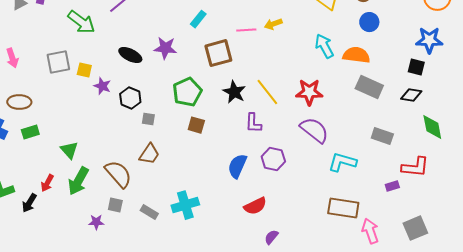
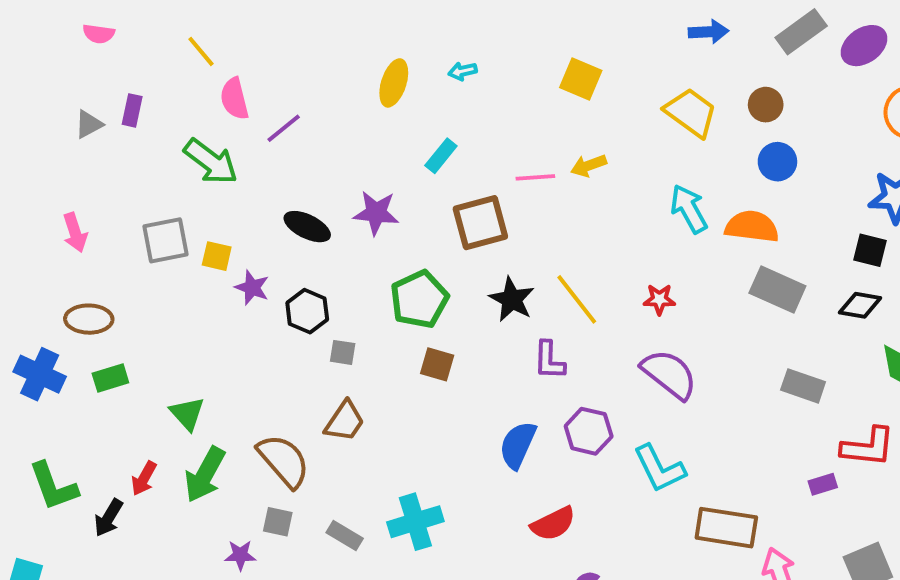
red star: (309, 92) -> (659, 299), size x0.6
cyan L-shape: (342, 162) -> (659, 469), moved, turned -132

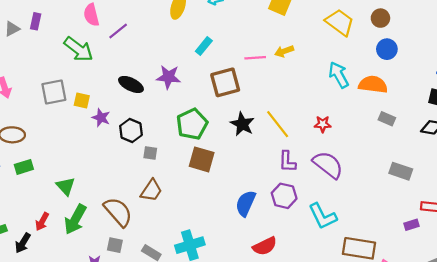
gray rectangle: (777, 290) -> (387, 119), size x0.6
purple L-shape: (549, 360) -> (287, 162), moved
brown square: (437, 364) -> (202, 159), size x1.4

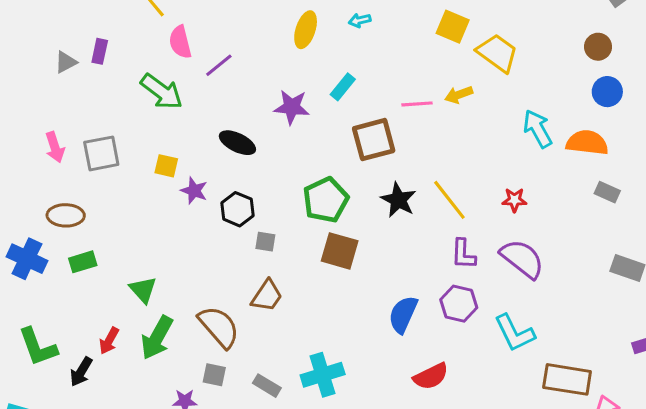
yellow trapezoid: (340, 22) -> (497, 53), moved
purple star: (168, 77) -> (292, 107), moved
gray square: (54, 92) -> (101, 153), moved

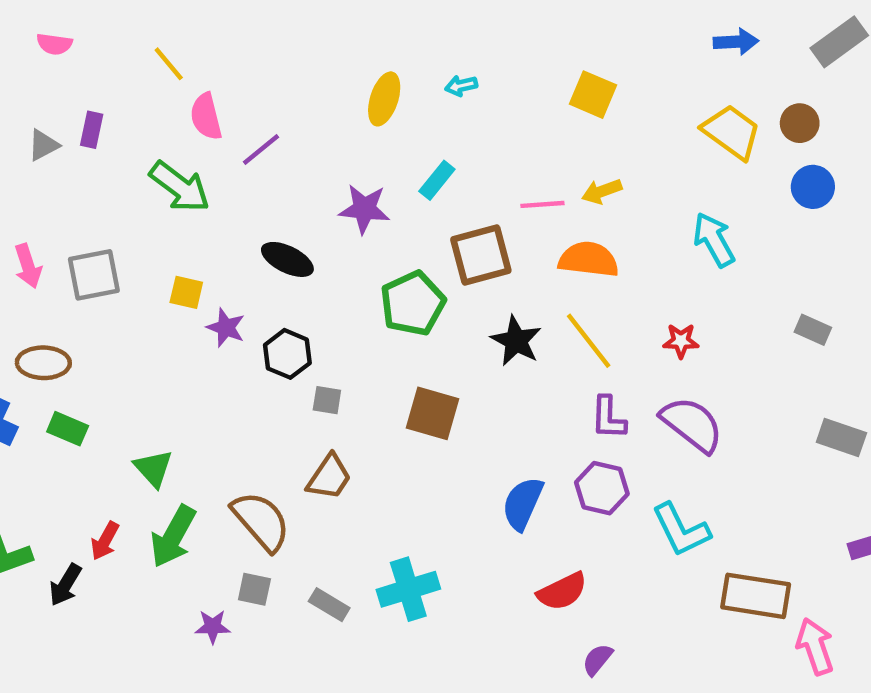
yellow trapezoid: (497, 53) -> (732, 132), moved
orange semicircle: (587, 143) -> (589, 259), moved
green pentagon: (326, 200) -> (413, 303), moved
green rectangle: (83, 262) -> (68, 429), turned 40

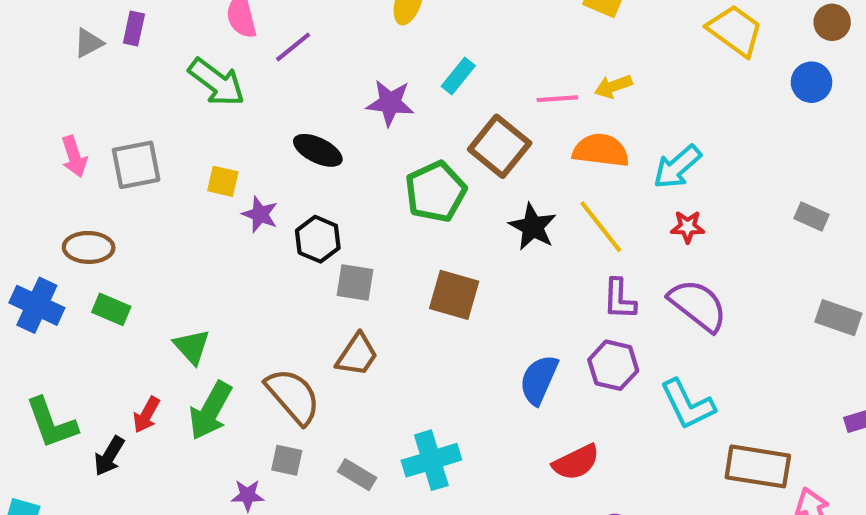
brown circle: (800, 123) -> (832, 22), moved
cyan arrow: (714, 240) -> (677, 167), moved, turned -102
brown square: (481, 255) -> (500, 146), turned -36
gray square: (327, 400) -> (355, 283), size x1.4

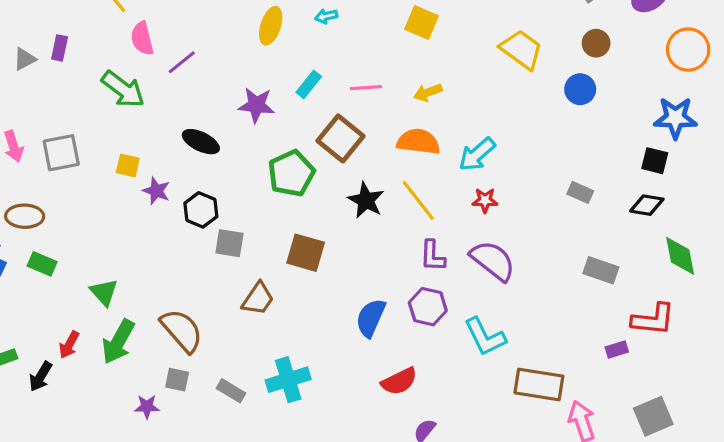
pink line: (557, 99) -> (366, 88), moved
brown trapezoid: (357, 355) -> (258, 299), moved

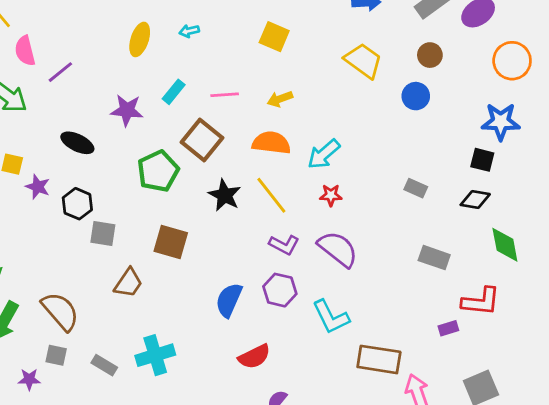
purple L-shape: (433, 256) -> (284, 245), turned -64

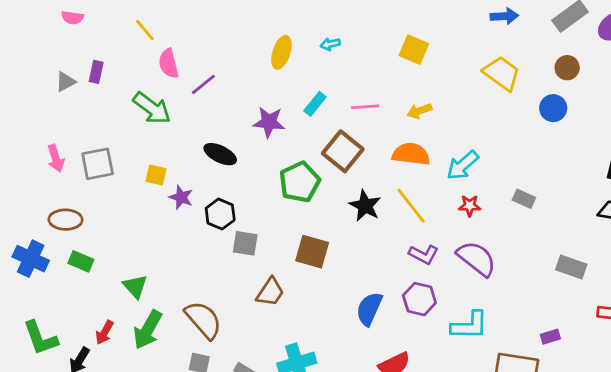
gray rectangle: (416, 188) -> (524, 199), moved
cyan L-shape: (331, 317) -> (470, 325), turned -63
purple rectangle: (448, 328) -> (550, 337), moved

